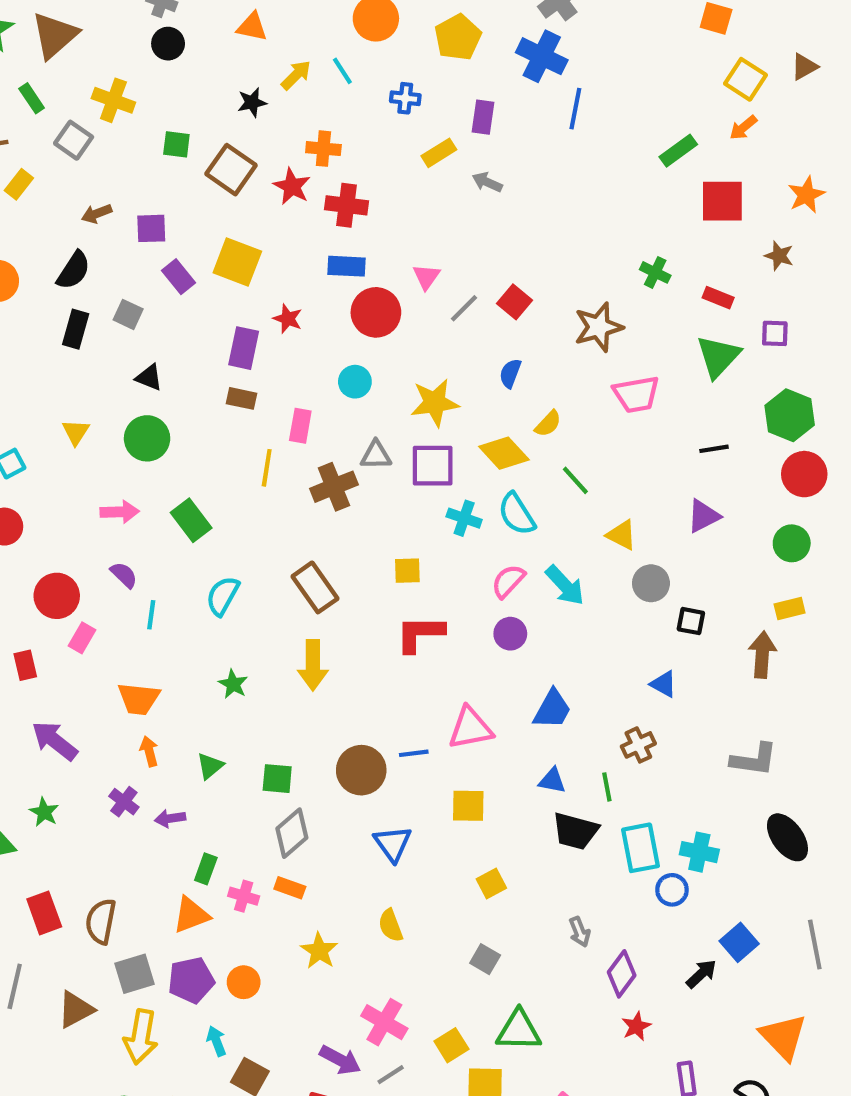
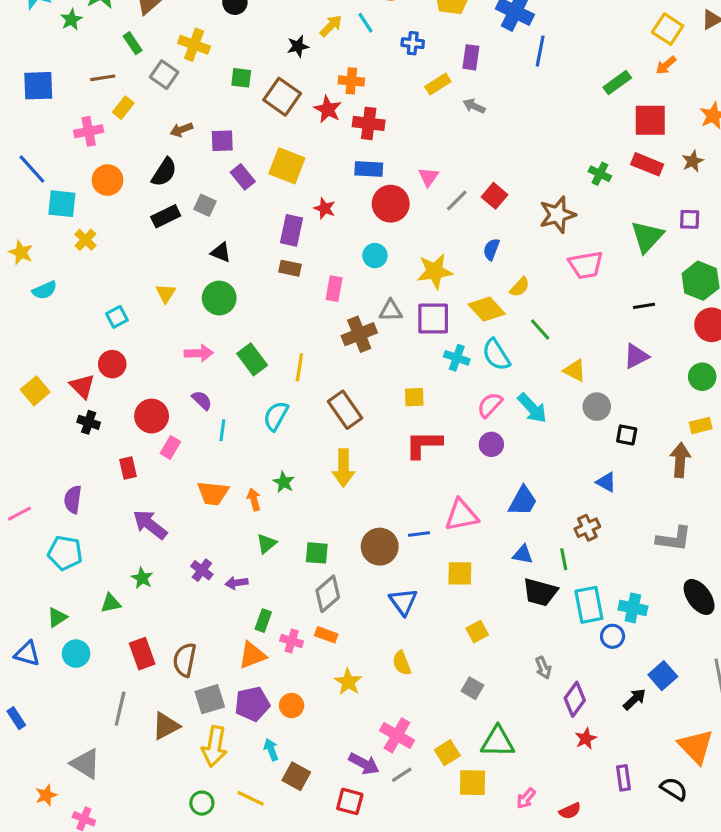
brown star: (779, 256) -> (693, 161), turned 30
red rectangle: (718, 298) -> (647, 164), moved, size x1.4
black rectangle: (76, 329) -> (166, 216), turned 48
yellow line: (267, 468) -> (299, 367), moved
orange arrow: (149, 751) -> (254, 499), moved

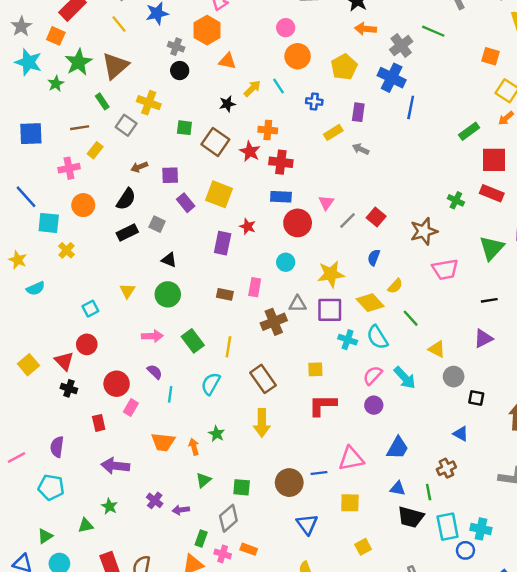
brown rectangle: (290, 268) -> (225, 294), moved
purple arrow: (150, 525) -> (115, 466), turned -32
gray diamond: (328, 594) -> (228, 518), moved

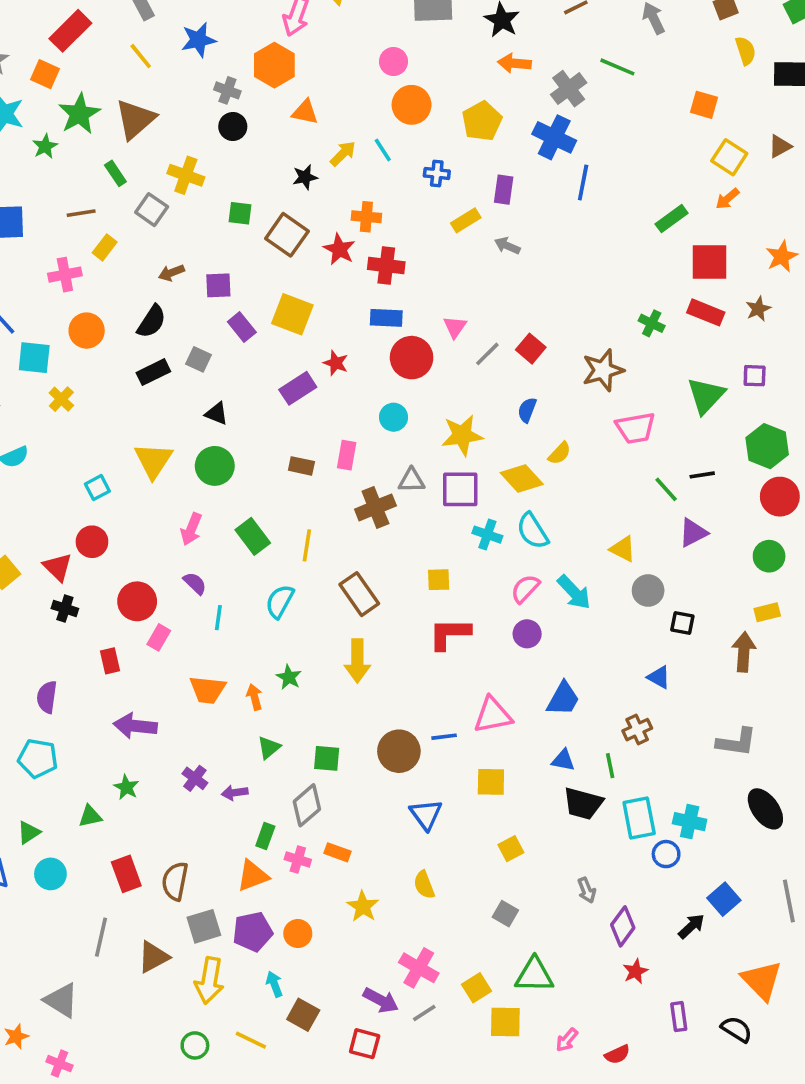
purple rectangle: (223, 243) -> (298, 388), turned 45
yellow triangle: (127, 291) -> (153, 461), size x1.6
green line: (411, 318) -> (666, 489), moved
pink arrow: (152, 336) -> (191, 529), turned 114

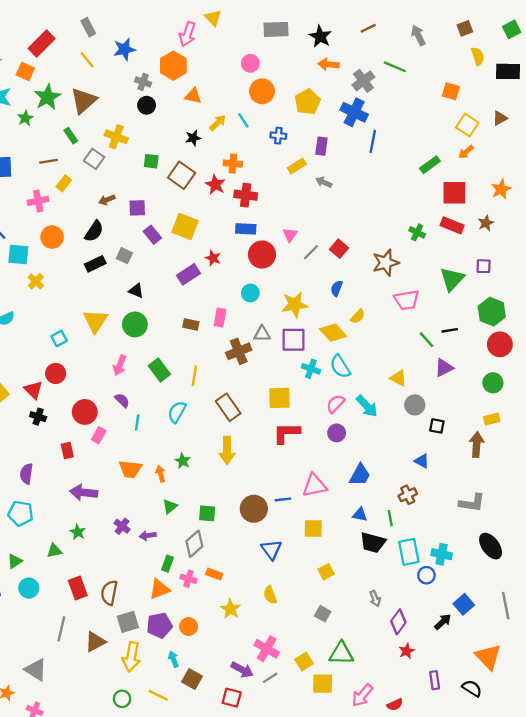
yellow square: (439, 580) -> (279, 398), size x1.5
pink arrow: (567, 1040) -> (362, 695), size x1.5

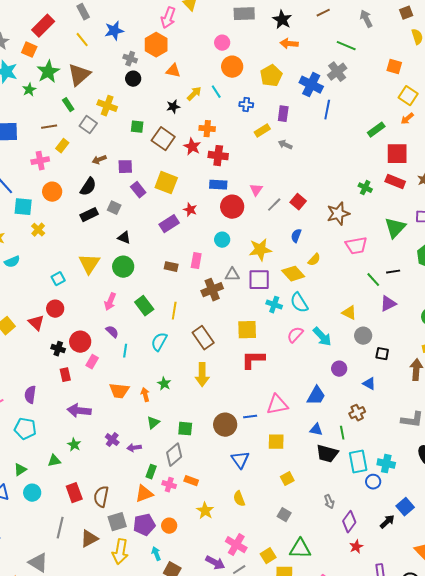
gray cross: (363, 81) -> (337, 72), moved
black cross: (38, 417) -> (58, 349), moved
purple circle: (337, 433) -> (339, 369), moved

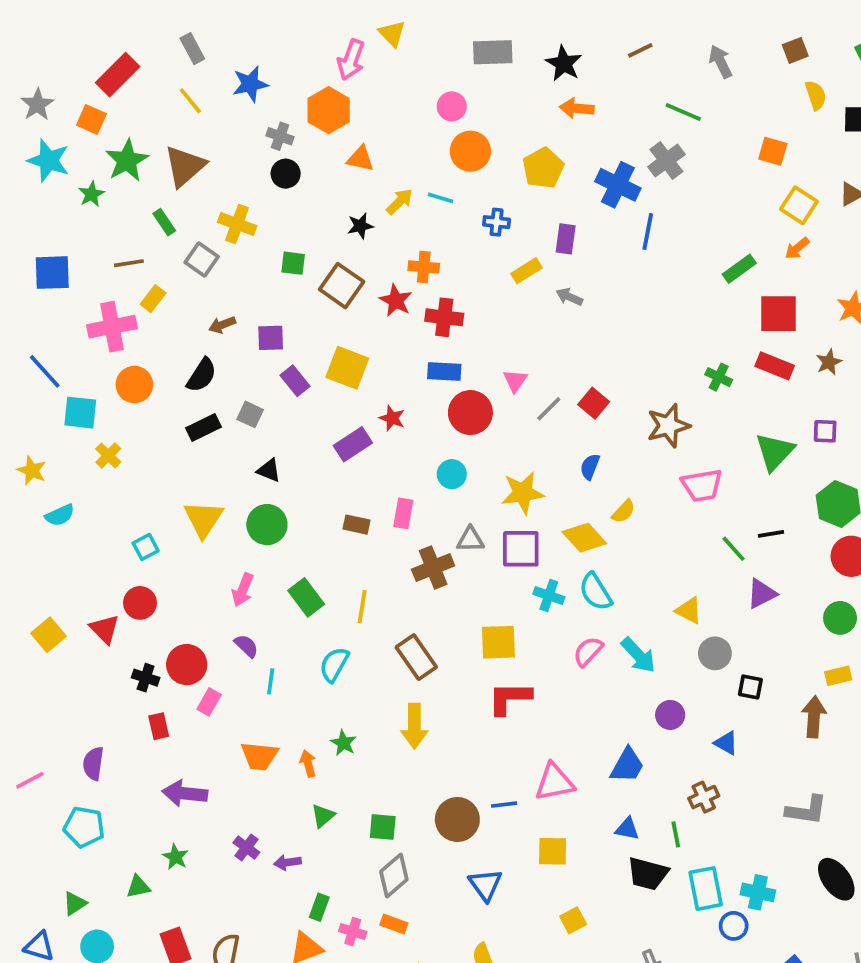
cyan line: (216, 92) -> (441, 198), turned -40
pink cross: (40, 161) -> (112, 327), size x1.4
gray diamond: (174, 455) -> (394, 875), moved

